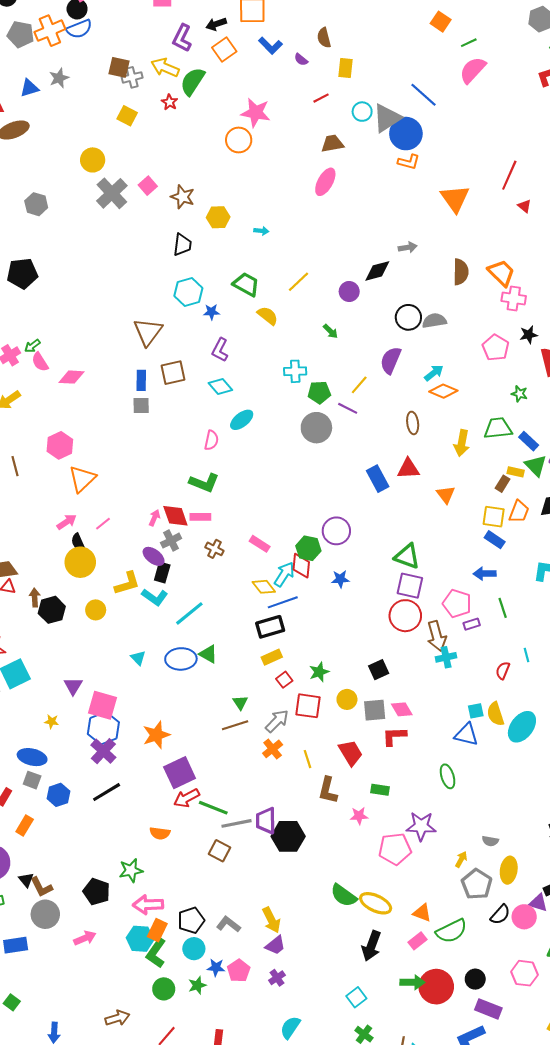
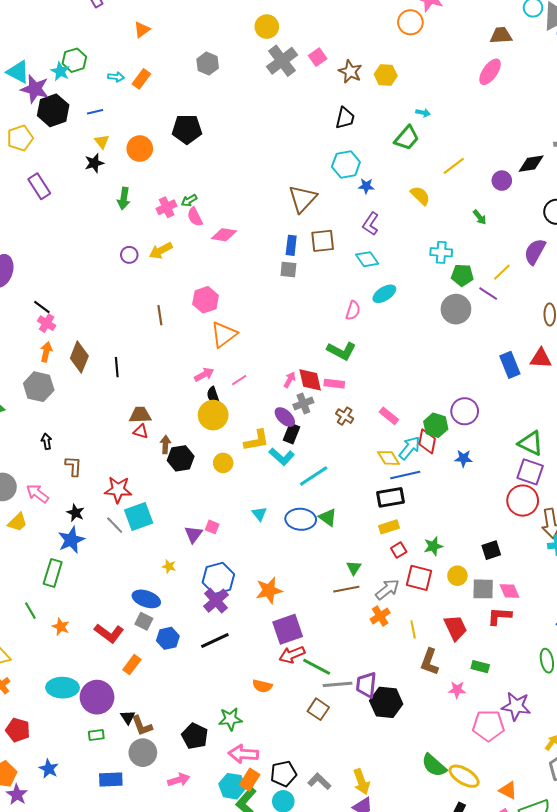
yellow hexagon: (218, 217) -> (386, 75), moved
green trapezoid: (246, 284) -> (407, 138), moved, turned 96
pink square: (102, 705) -> (212, 527), moved, size x0.5

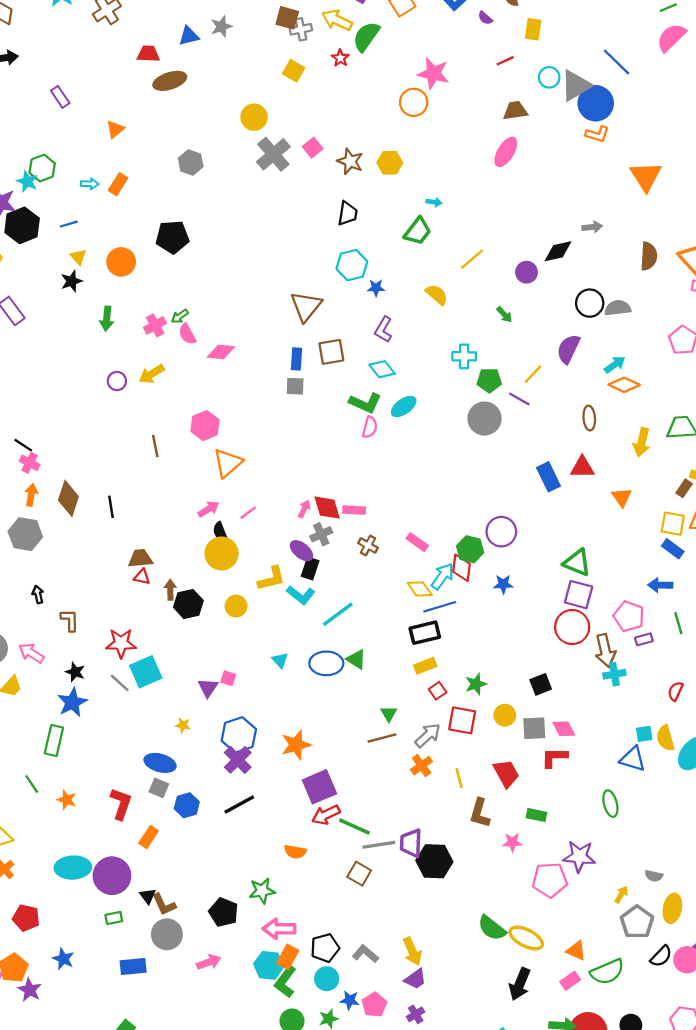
green L-shape: (341, 351) -> (365, 403), moved
red L-shape: (109, 633) -> (121, 804), turned -104

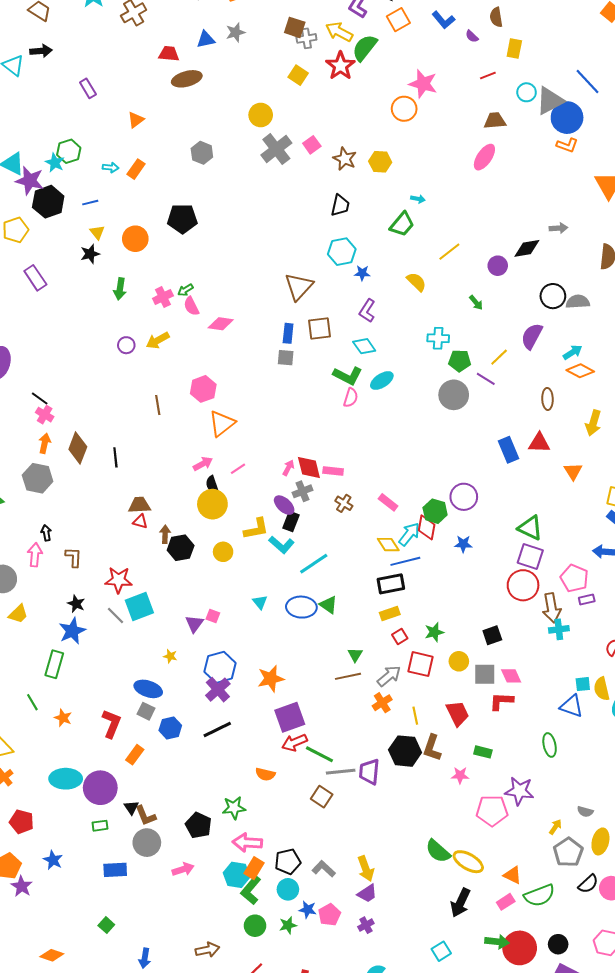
red star: (340, 58) -> (340, 66), size x1.8
pink arrow: (31, 653) -> (35, 555), moved, turned 60
black hexagon: (434, 861) -> (405, 751), moved

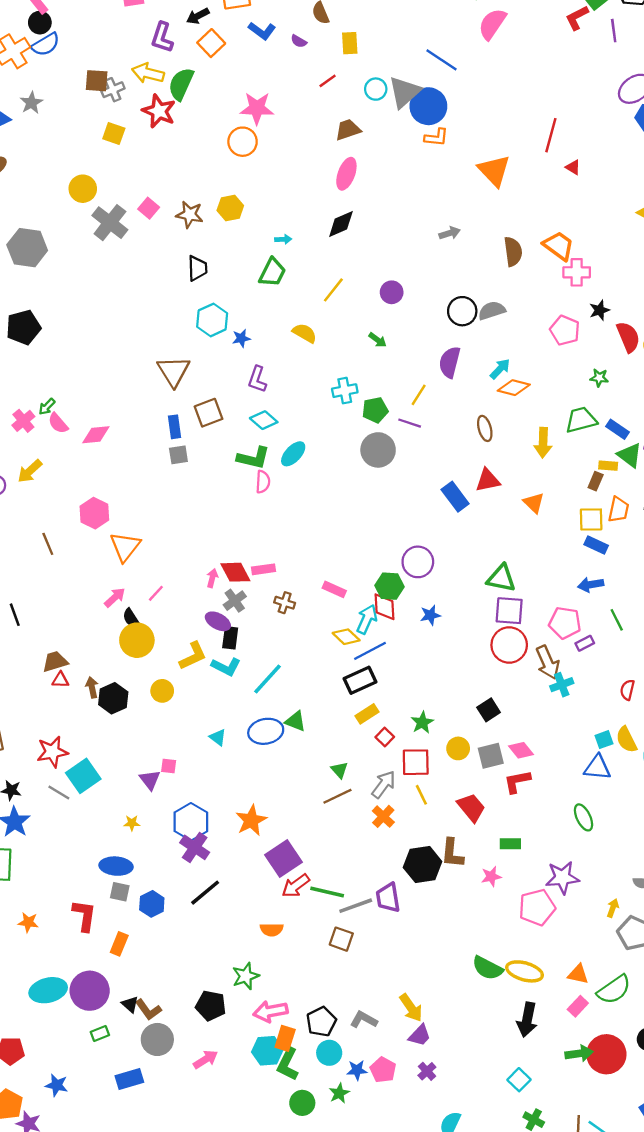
gray hexagon: (202, 153) -> (27, 248), size x1.5
black diamond: (527, 248) -> (341, 224), moved
yellow line: (415, 716) -> (421, 795), moved

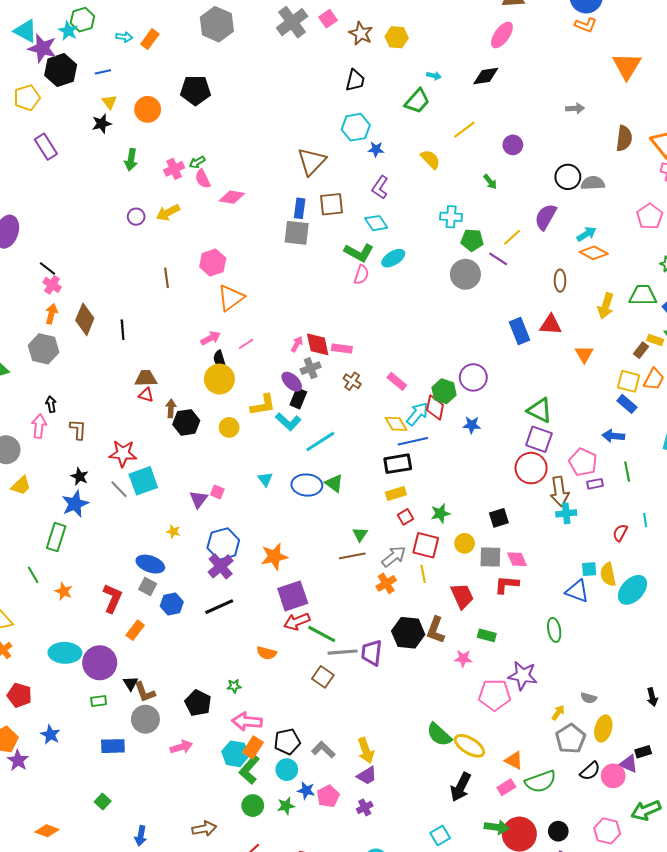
gray square: (178, 455) -> (297, 233), size x1.5
green star: (246, 976) -> (234, 686), size x0.6

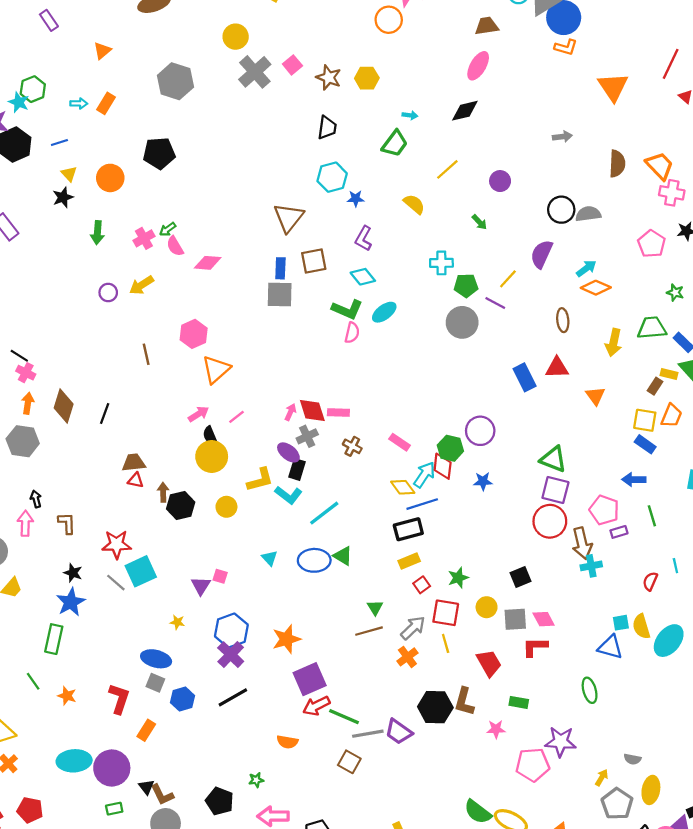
black line: (123, 330) -> (105, 413), turned 30
purple trapezoid: (372, 653) -> (399, 732), turned -56

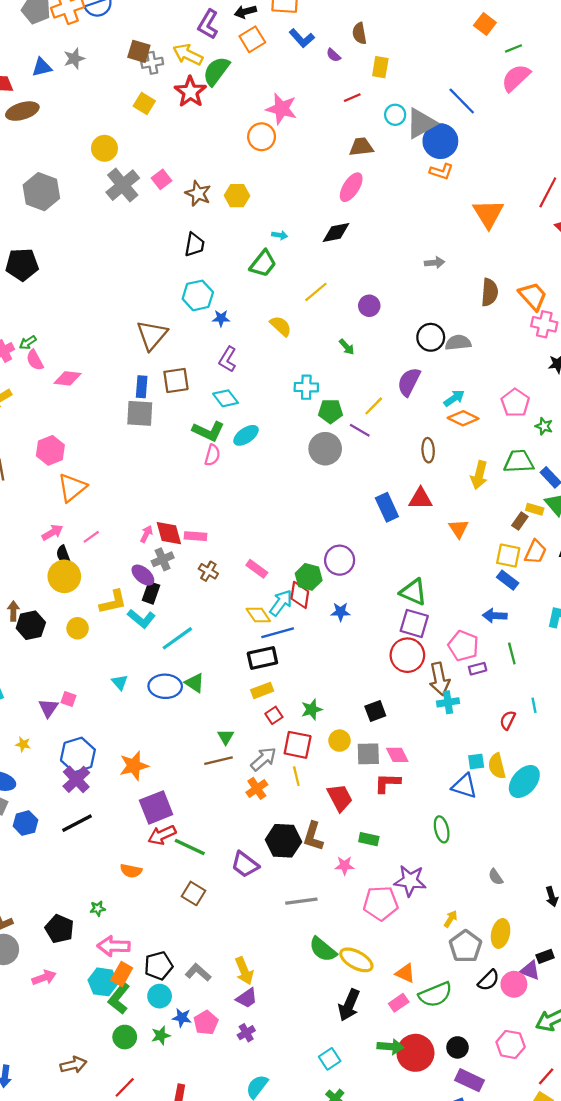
pink pentagon: (652, 244) -> (515, 403), moved
gray line: (368, 734) -> (301, 901), moved
gray semicircle: (632, 759) -> (496, 877), moved, turned 42

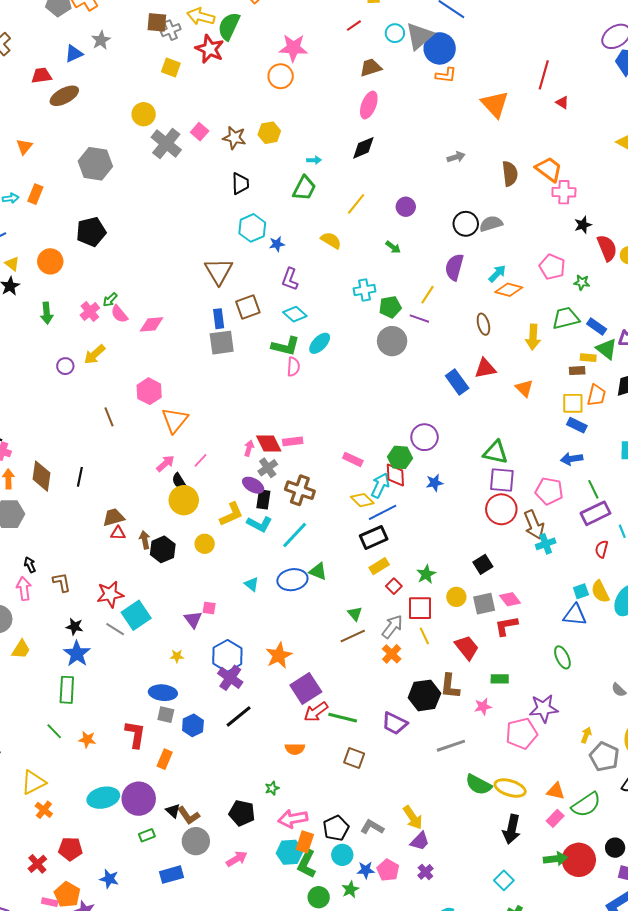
brown rectangle: (520, 521) -> (577, 371), turned 63
brown cross: (208, 571) -> (300, 490), moved, size x1.6
purple rectangle: (478, 669) -> (595, 513), moved, size x1.8

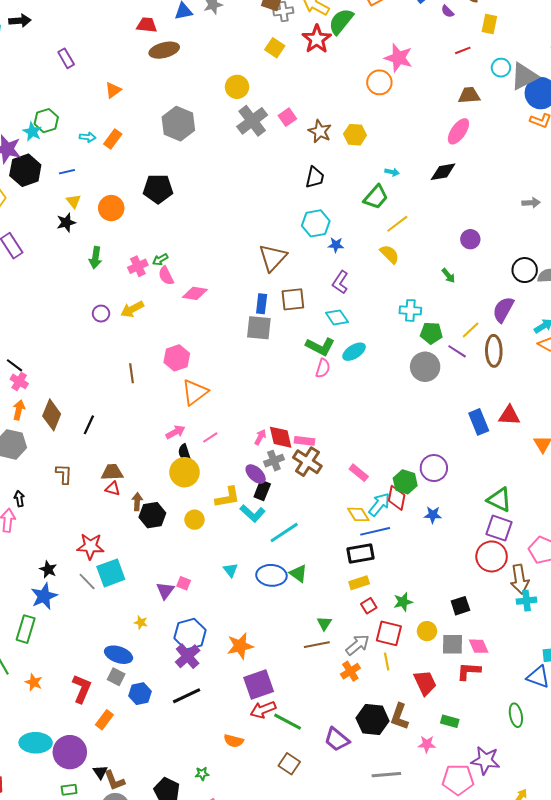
yellow line: (356, 204) -> (397, 224), moved
brown ellipse: (483, 324) -> (494, 351), moved, size x1.4
brown cross: (300, 490) -> (307, 462), moved
brown L-shape: (62, 582) -> (64, 474), moved

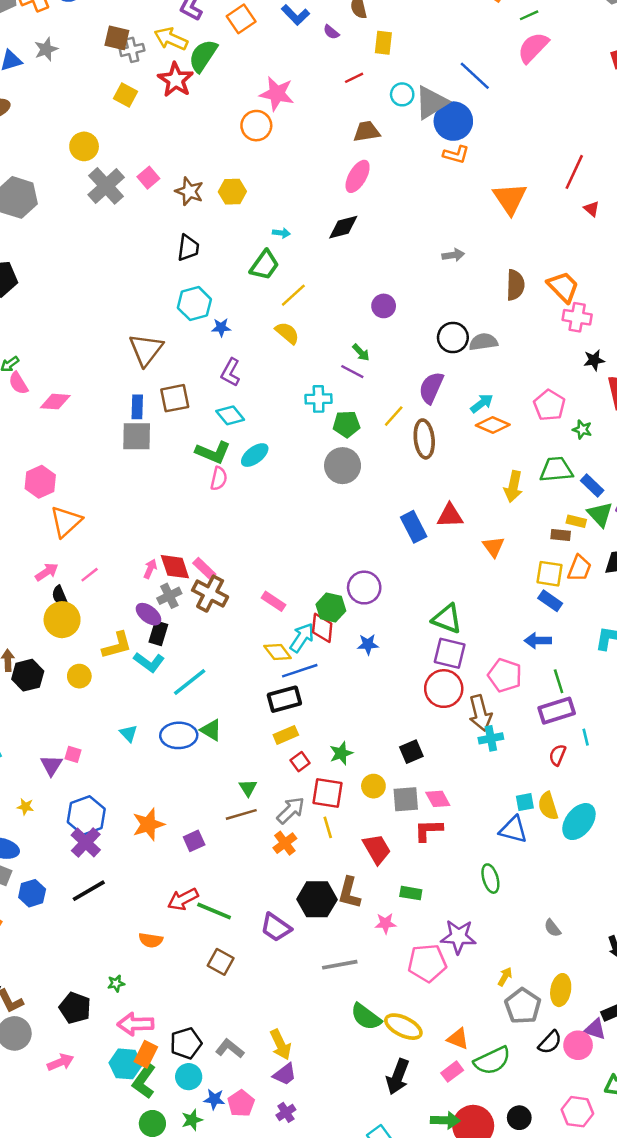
purple line: (457, 351) -> (352, 372), moved
pink rectangle: (305, 441) -> (204, 569), turned 42
purple square: (259, 685) -> (194, 841), moved, size x0.6

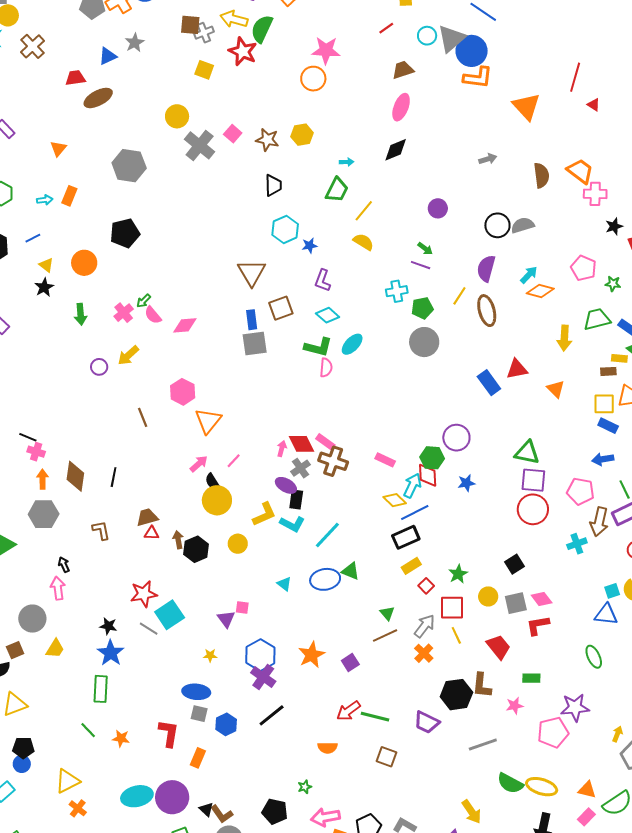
orange L-shape: (456, 154) -> (478, 77), size x1.4
brown arrow: (480, 713) -> (599, 522), moved, turned 36
yellow arrow: (281, 1044) -> (471, 812), moved

